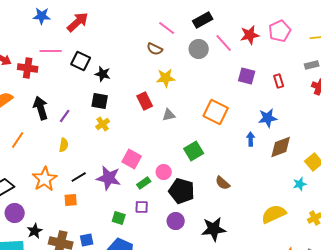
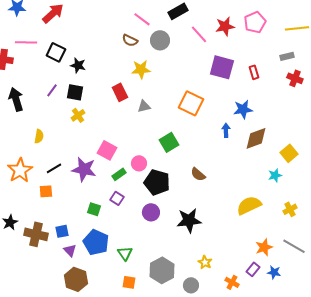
gray circle: (199, 49) -> (160, 40), moved
purple square: (247, 76) -> (222, 67), size x1.4
purple line: (65, 116) -> (52, 90), moved
purple square: (142, 207) -> (117, 198), turned 32

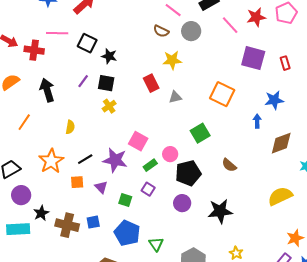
brown diamond: (256, 138) -> (281, 143), moved
black pentagon: (157, 182) -> (188, 173), turned -30
purple triangle: (70, 250) -> (101, 187), moved

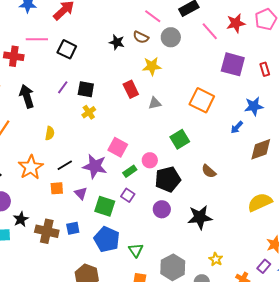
black star: (109, 56) -> (117, 42), moved
blue arrow: (257, 121) -> (237, 127), turned -136
green square: (125, 200) -> (105, 206), size x1.5

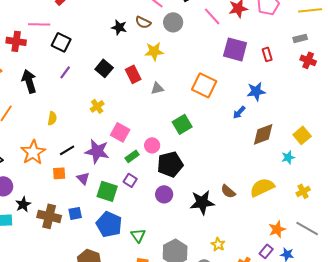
black square: (67, 49) -> (61, 42), moved
black square: (86, 89) -> (104, 68), moved, turned 30
yellow cross: (89, 112) -> (97, 106), moved
brown semicircle: (209, 171) -> (228, 191), moved

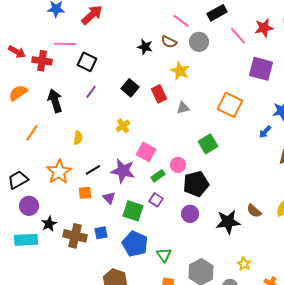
yellow star: (154, 51) -> (180, 71), turned 30

